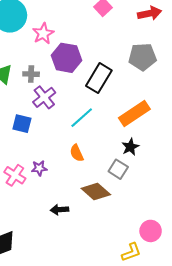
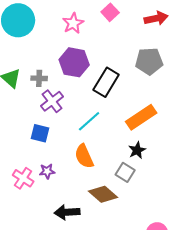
pink star: (43, 34) -> (73, 23), moved
blue square: (22, 124) -> (40, 133), moved
orange semicircle: (77, 153) -> (84, 156), size x1.4
black arrow: (59, 210) -> (67, 212), size x1.4

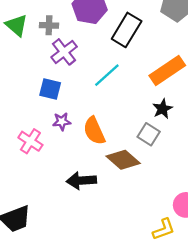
orange semicircle: (84, 156) -> (94, 131), moved
purple star: (47, 171) -> (62, 122), moved

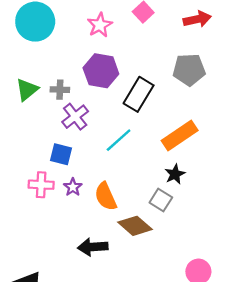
green triangle: (17, 25) -> (27, 90), turned 40
purple star: (62, 122) -> (73, 187), turned -30
pink cross: (30, 141) -> (41, 185), moved, turned -30

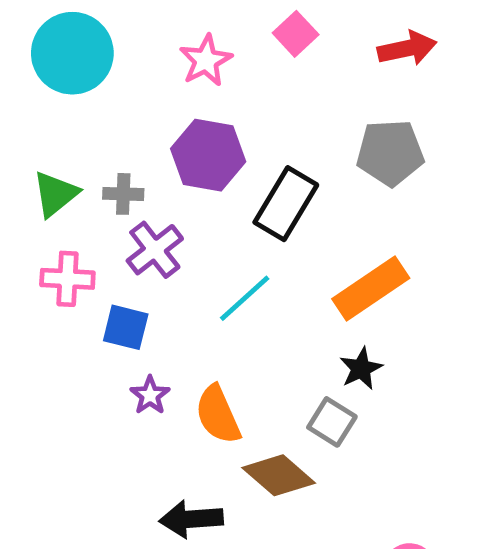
pink cross: (41, 185) -> (67, 279), moved

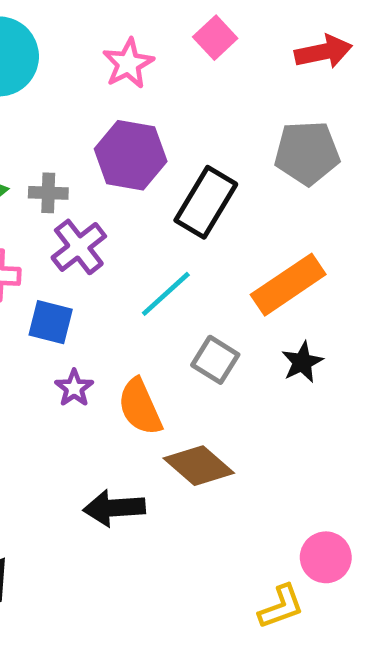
black star: (361, 369) -> (302, 362), moved
gray square: (332, 422) -> (215, 360), moved

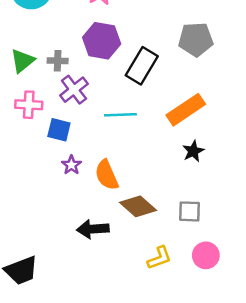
cyan line: (166, 294) -> (120, 115), turned 40
gray square: (215, 360) -> (189, 211), moved, turned -30
yellow L-shape: (281, 607) -> (159, 258), moved

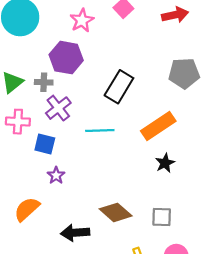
gray pentagon: (196, 39) -> (184, 73), moved
purple hexagon: (102, 41) -> (66, 58), moved
orange semicircle: (107, 175) -> (27, 209), moved, turned 72

